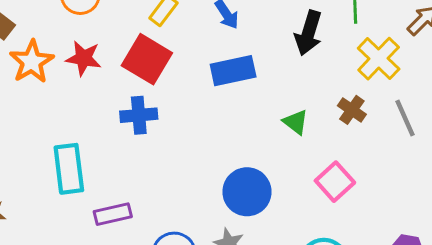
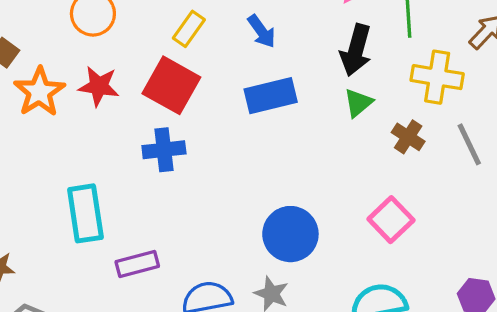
yellow cross: (379, 59) -> (437, 77), turned -33
green triangle: (296, 122) -> (358, 103), moved, turned 44

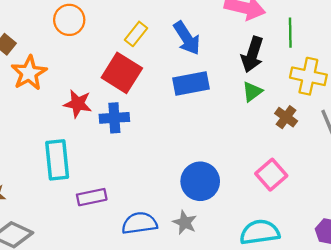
blue arrow: (262, 31) -> (187, 38), size x1.4
red star: (99, 86) -> (78, 104), moved

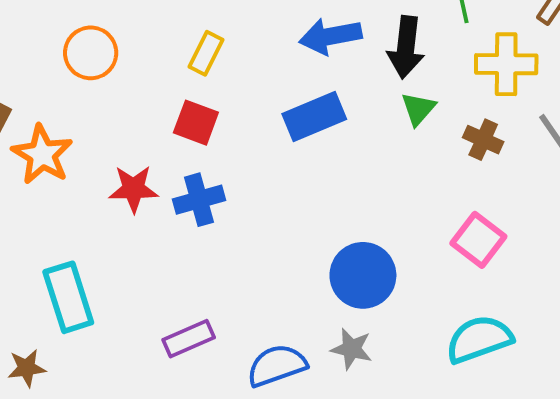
blue arrow: (187, 38) -> (330, 36), moved, turned 124
red square: (122, 73) -> (196, 123), size x0.7
cyan rectangle: (57, 160) -> (68, 297), moved

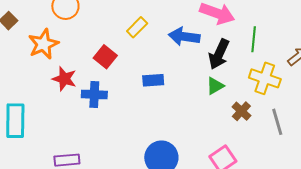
yellow rectangle: (206, 53) -> (137, 27), moved
blue rectangle: (314, 117) -> (153, 80), moved, size x0.7
orange star: (42, 155) -> (43, 44), moved

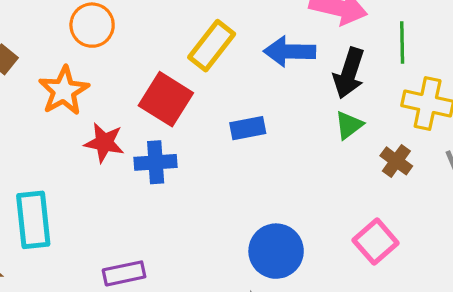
yellow rectangle: (137, 27) -> (212, 46), size x1.4
red square: (105, 57) -> (166, 99), size x1.4

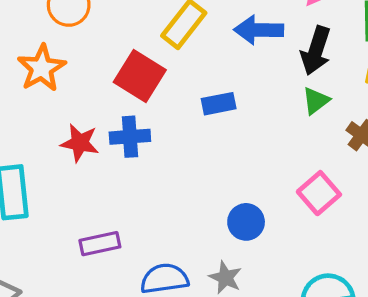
red star: (104, 143) -> (80, 143), moved
pink square: (376, 242) -> (319, 193), moved
blue circle: (276, 251) -> (246, 222), size x0.7

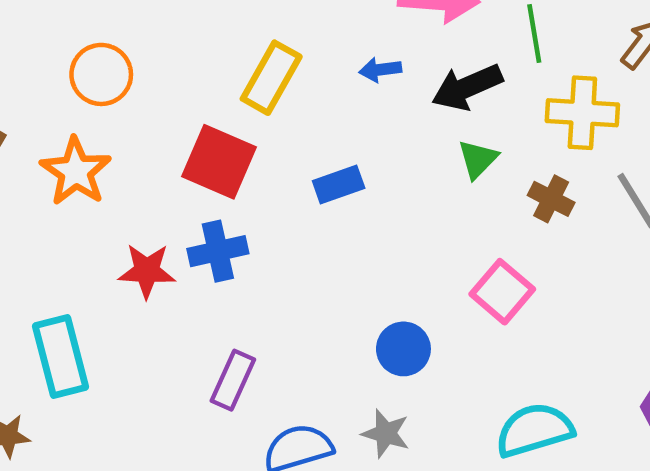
blue arrow: (259, 30) -> (380, 70), size x0.6
black arrow: (316, 51) -> (467, 87), turned 57
purple rectangle: (100, 244) -> (233, 380), moved, turned -45

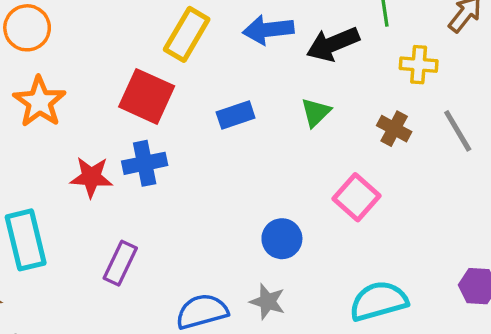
blue arrow: (380, 70) -> (268, 30), size x1.6
orange circle: (101, 74) -> (27, 28), moved
yellow cross: (582, 113) -> (419, 65), size x0.7
green triangle: (478, 159) -> (316, 112), moved
purple rectangle: (233, 380) -> (120, 263), moved

